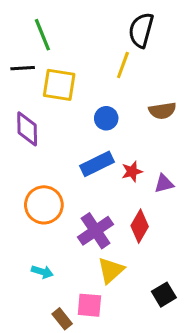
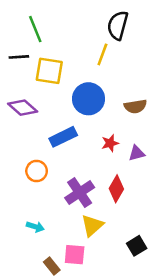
brown semicircle: (162, 111) -> (135, 106), moved
blue circle: (106, 118) -> (88, 99), size x1.6
purple diamond: (27, 129) -> (23, 108), turned -48
blue rectangle: (97, 164) -> (63, 137), moved
orange circle: (44, 205) -> (37, 171), size x0.7

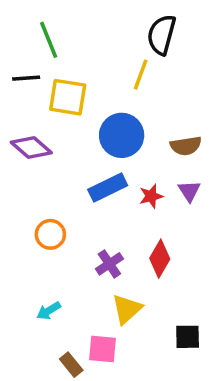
blue rectangle: (63, 137) -> (108, 187), moved
purple triangle: (137, 153) -> (189, 191), moved, turned -48
purple cross: (80, 193) -> (109, 264), size x0.7
cyan arrow: (35, 227) -> (49, 311), turned 132
black square: (137, 246) -> (188, 337), turned 30

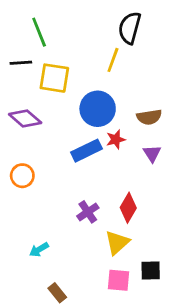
red star: (151, 196) -> (116, 139), moved
orange circle: (50, 234) -> (22, 176), moved
yellow triangle: (127, 309) -> (117, 243), moved
pink square: (102, 349) -> (119, 280), moved

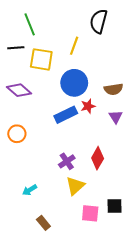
yellow line: (113, 60) -> (74, 46), moved
yellow triangle: (117, 243) -> (75, 186), moved

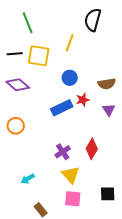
black line: (16, 48) -> (15, 54), moved
blue circle: (74, 83) -> (70, 78), size x0.6
yellow triangle: (75, 186) -> (71, 175), turned -30
pink square: (90, 213) -> (73, 199), moved

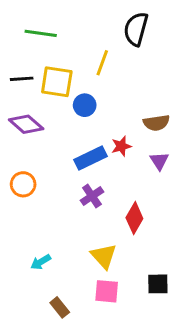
green line: (28, 23) -> (41, 33), turned -60
blue circle: (70, 78) -> (85, 105), moved
purple cross: (63, 152) -> (92, 196), moved

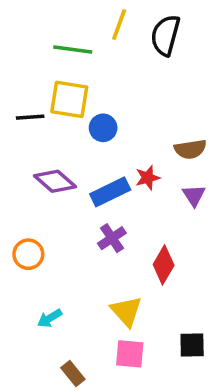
green line: (41, 33) -> (73, 50), moved
yellow line: (102, 63) -> (119, 25), moved
black line: (22, 79) -> (30, 117), moved
purple diamond: (26, 124) -> (55, 181), moved
orange circle: (23, 184) -> (28, 254), moved

